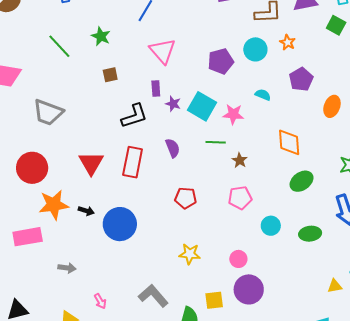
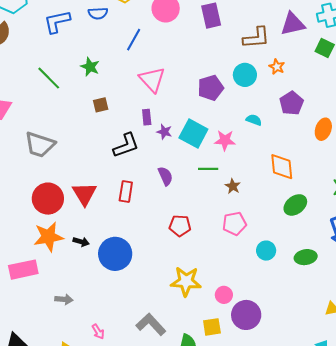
red rectangle: (133, 162) -> (126, 192), size x0.7
red circle: (32, 168) -> (48, 199), moved
yellow star: (190, 254) -> (186, 281), size x1.4
pink circle: (238, 259) -> (224, 295), moved

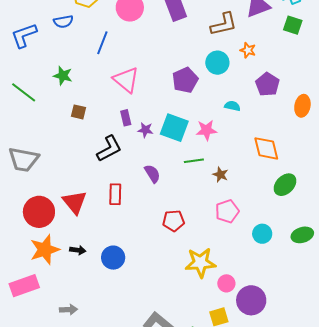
brown square: (101, 105) -> (78, 112), turned 35
blue circle: (115, 254) -> (113, 258), size x0.7
yellow star: (186, 281) -> (200, 263), moved

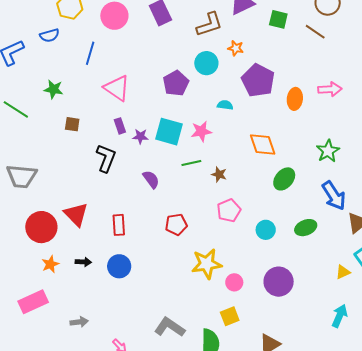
purple pentagon: (267, 84) -> (258, 81), size x1.4
black L-shape: (109, 149) -> (106, 158), turned -36
red rectangle: (115, 194) -> (119, 225), moved
orange star: (45, 250) -> (50, 264), size x0.6
purple circle: (251, 300) -> (279, 282), moved

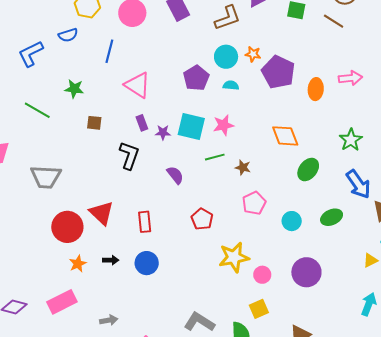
orange star: (236, 48) -> (253, 54), moved
cyan semicircle: (225, 105) -> (231, 85), moved
red pentagon: (176, 224) -> (202, 219), turned -30

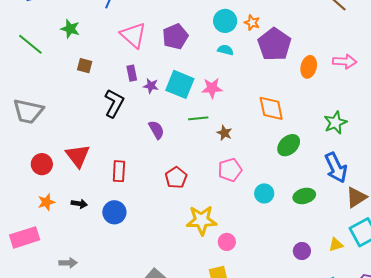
purple pentagon: (196, 78) -> (175, 37), moved
red circle: (67, 227) -> (42, 164), size x0.7
purple circle: (306, 272) -> (302, 251), moved, size x0.6

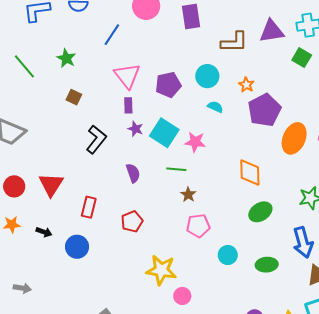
cyan circle: (225, 21) -> (207, 76), moved
orange ellipse: (309, 67) -> (294, 138), size x1.4
purple rectangle: (132, 73) -> (128, 105), moved
brown star: (224, 133) -> (188, 195), moved
red pentagon: (176, 178) -> (132, 222), moved

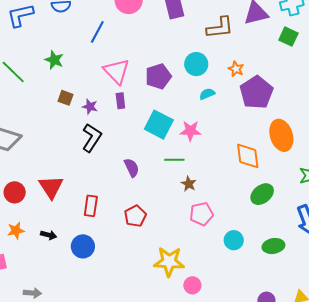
cyan semicircle: (215, 107) -> (207, 94), turned -42
purple star: (135, 129) -> (90, 107), moved
orange ellipse: (294, 138) -> (281, 135), moved, turned -36

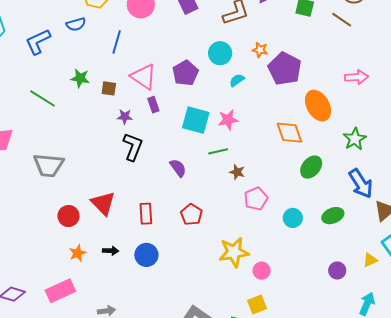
brown square: (65, 98) -> (109, 88), moved

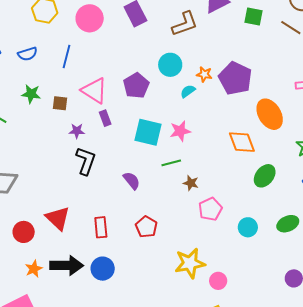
blue semicircle: (76, 24) -> (28, 54), moved
orange star: (260, 50) -> (204, 74), moved
black arrow: (111, 251) -> (67, 265), size x2.0

